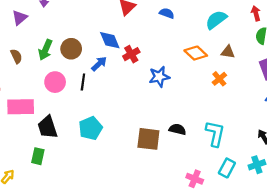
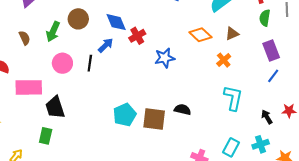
brown circle: (71, 49) -> (78, 19), moved
brown triangle: (228, 52) -> (232, 34), turned -32
cyan pentagon: (90, 128) -> (125, 115), moved
cyan L-shape: (215, 134) -> (233, 98), moved

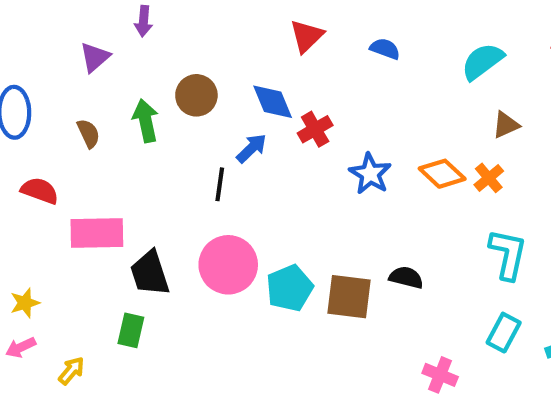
green arrow: (53, 32) -> (146, 121), turned 144
orange diamond: (200, 35) -> (442, 174), moved
blue star: (165, 58) -> (370, 174), turned -30
pink circle: (62, 63) -> (228, 265), moved, size x1.4
cyan rectangle: (231, 147) -> (504, 333), moved

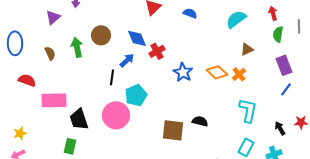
cyan pentagon: (290, 288) -> (136, 95), moved

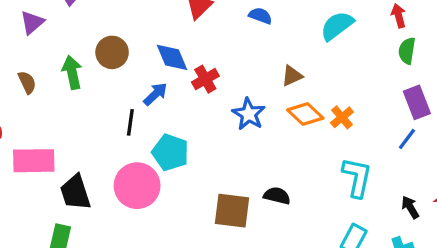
brown triangle: (247, 49) -> (292, 76), moved
blue line: (286, 89) -> (407, 139), moved
cyan pentagon: (136, 95) -> (170, 152), turned -30

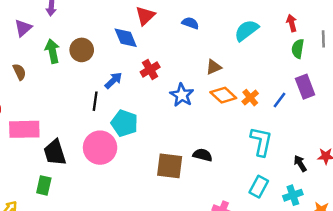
blue diamond: (172, 57) -> (126, 38), moved
green arrow: (72, 72) -> (52, 51), moved
blue line: (407, 139) -> (279, 100), moved

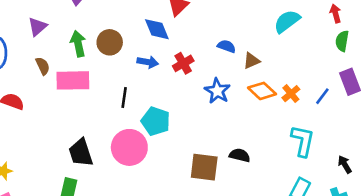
blue semicircle: (190, 23) -> (227, 46), moved
purple triangle: (23, 28) -> (37, 27), moved
blue arrow: (113, 80) -> (148, 62), moved, turned 54
pink rectangle: (24, 129) -> (73, 80), moved

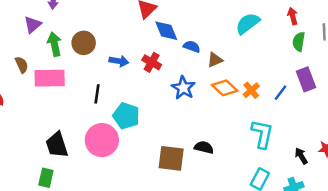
purple triangle: (37, 27) -> (33, 25), moved
blue diamond: (157, 29) -> (166, 31), moved
red cross: (183, 63) -> (152, 62), turned -30

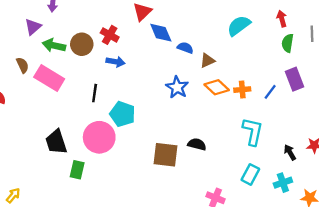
green arrow: (54, 44) -> (54, 45), turned -65
red cross: (152, 62) -> (110, 35), moved
pink rectangle: (50, 78) -> (49, 78), turned 32
orange cross: (251, 90) -> (242, 90), turned 35
green rectangle: (46, 178) -> (77, 170), moved

